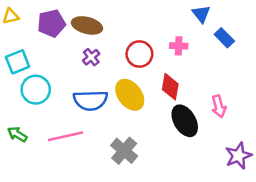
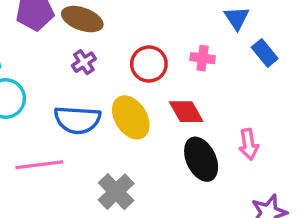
red diamond: (170, 87) -> (186, 112), turned -44

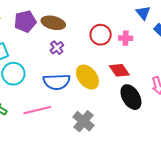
red circle: (149, 64) -> (101, 35), moved

